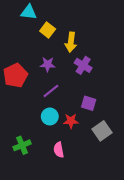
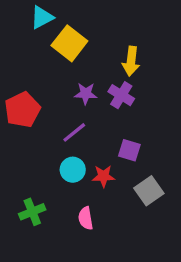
cyan triangle: (29, 12) -> (42, 17), turned -35
yellow square: (48, 30) -> (69, 43), size x1.5
yellow arrow: (71, 42) -> (131, 61), moved
purple star: (48, 64) -> (86, 94), moved

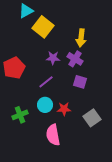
purple square: (129, 150) -> (80, 82), moved
green cross: (32, 212) -> (20, 115), moved
pink semicircle: (86, 218) -> (53, 135), size x1.5

